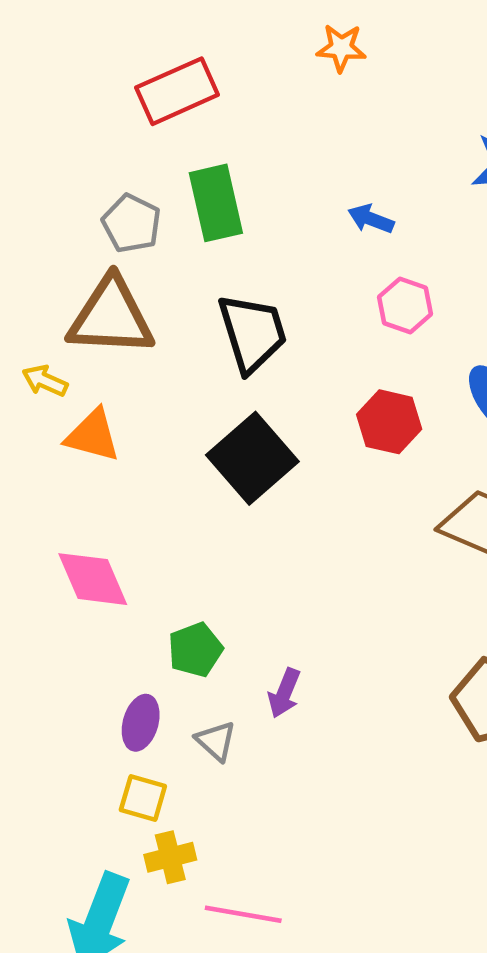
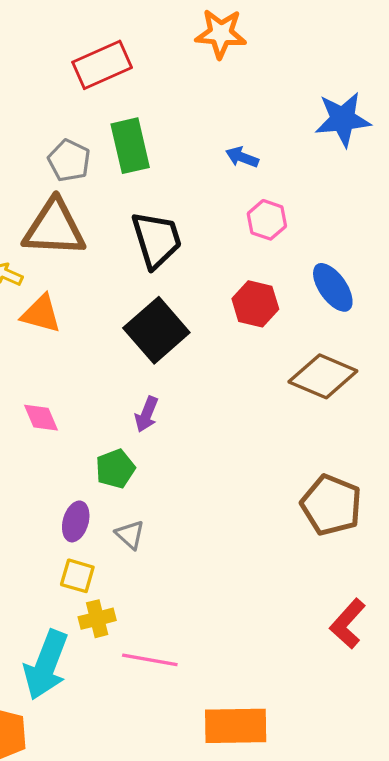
orange star: (341, 48) -> (221, 34), size x1.4
pink diamond: (93, 579) -> (41, 418), size x0.7
purple arrow: (284, 693) -> (147, 414), moved

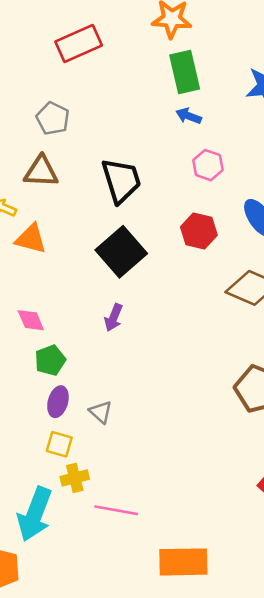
green rectangle: (130, 146) -> (185, 72), moved
brown triangle: (54, 228) -> (41, 172), size x0.7
green pentagon: (115, 469) -> (50, 360), moved

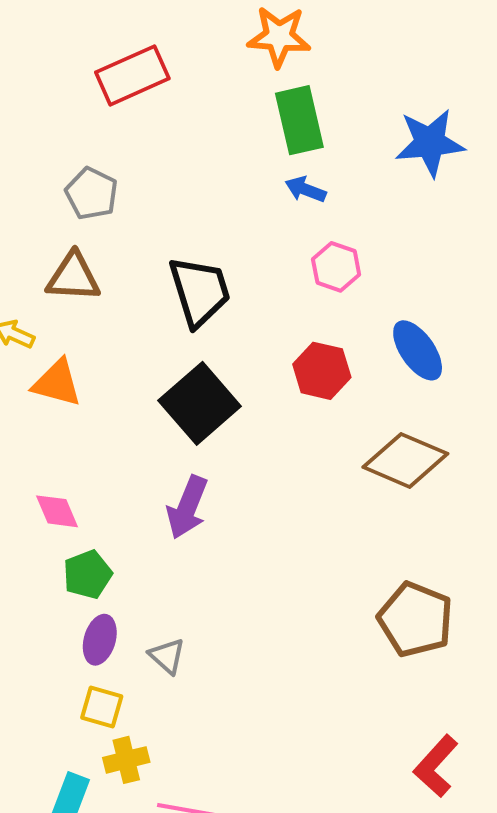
purple arrow: (114, 318) -> (187, 507), size x1.4

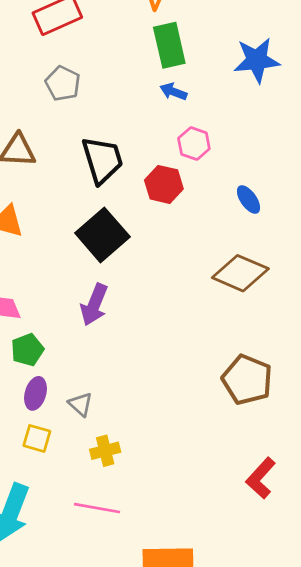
gray pentagon: (92, 194) -> (63, 83), moved
blue ellipse: (418, 350) -> (249, 199), size x0.7
red hexagon: (322, 371) -> (164, 184), moved
yellow cross: (126, 760) -> (105, 451), moved

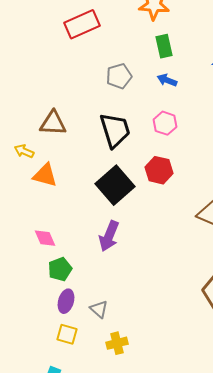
green rectangle: (169, 45) -> (164, 46), size x0.7
gray pentagon: (63, 83) -> (119, 76), moved, turned 30
pink hexagon: (194, 144) -> (165, 123), moved
red hexagon: (164, 184) -> (159, 170), moved

